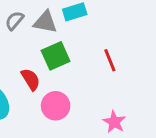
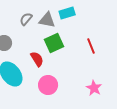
pink circle: (56, 106) -> (48, 85), moved

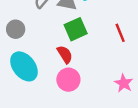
red semicircle: (37, 59) -> (65, 54), moved

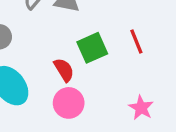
green square: (76, 29) -> (92, 48), moved

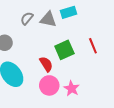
pink star: (141, 108) -> (72, 88), moved

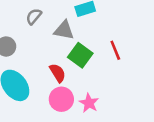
gray triangle: (48, 19) -> (64, 30), moved
green square: (64, 50) -> (80, 55), turned -30

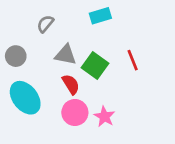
gray triangle: (64, 30) -> (65, 55), moved

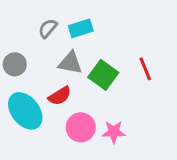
cyan rectangle: (100, 16) -> (81, 28), moved
red semicircle: (71, 84) -> (60, 96), moved, turned 90
pink star: (104, 117) -> (114, 132), turned -30

